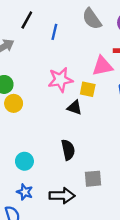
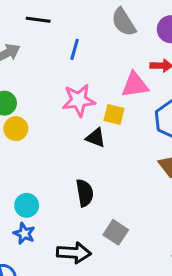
black line: (27, 20) -> (38, 20), turned 66
blue line: (54, 32) -> (75, 49), moved
gray square: (93, 179) -> (116, 232), turned 36
blue star: (25, 192) -> (24, 233), moved

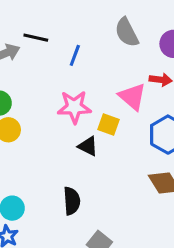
black line: (38, 20) -> (36, 38), moved
pink triangle: (135, 85) -> (132, 97), turned 44

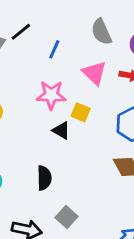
black line: (36, 38) -> (21, 32), turned -55
pink triangle: (132, 97) -> (94, 73), moved

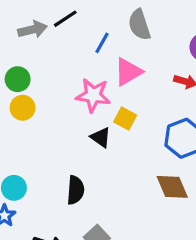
gray semicircle: (101, 32) -> (139, 25), moved
pink triangle: (94, 73) -> (128, 72), moved, turned 40

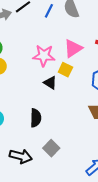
blue line: (102, 43) -> (49, 11), moved
pink triangle: (128, 72) -> (73, 48), moved

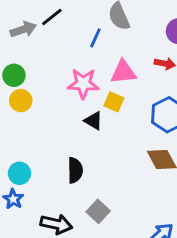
blue line: (49, 11) -> (95, 38), moved
pink triangle: (73, 48) -> (123, 72), turned 30

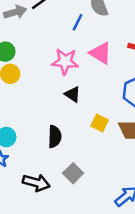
pink triangle: (123, 72) -> (101, 53), turned 35
yellow square: (114, 102) -> (100, 123), moved

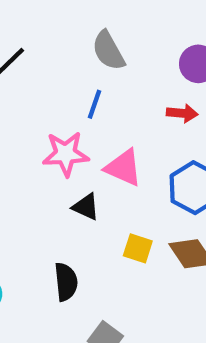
blue line: (78, 22) -> (95, 104), moved
pink triangle: (101, 53) -> (123, 168), moved

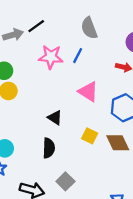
pink star: (66, 154) -> (51, 57), moved
black triangle: (86, 207) -> (55, 118), moved

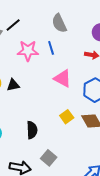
blue line: (78, 56) -> (51, 48), turned -40
black triangle: (55, 118) -> (13, 85), moved, turned -40
yellow square: (90, 136) -> (67, 117), turned 32

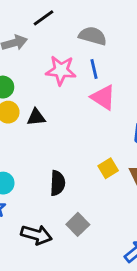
gray semicircle: (59, 23) -> (93, 36), moved, turned 126
black line: (13, 25) -> (43, 18), moved
pink triangle: (63, 78) -> (103, 97), moved

